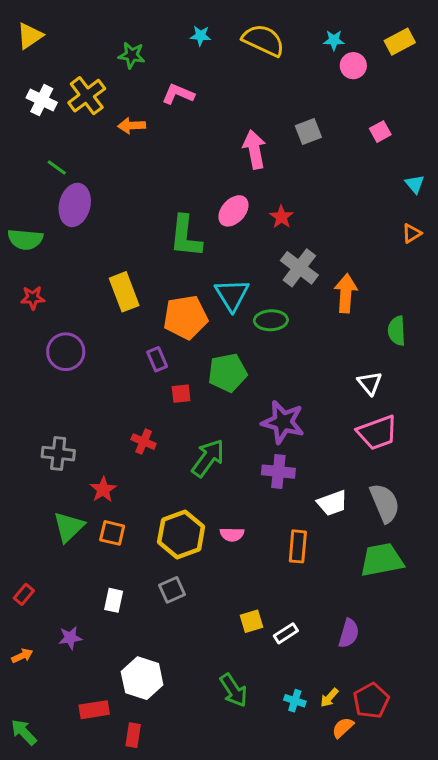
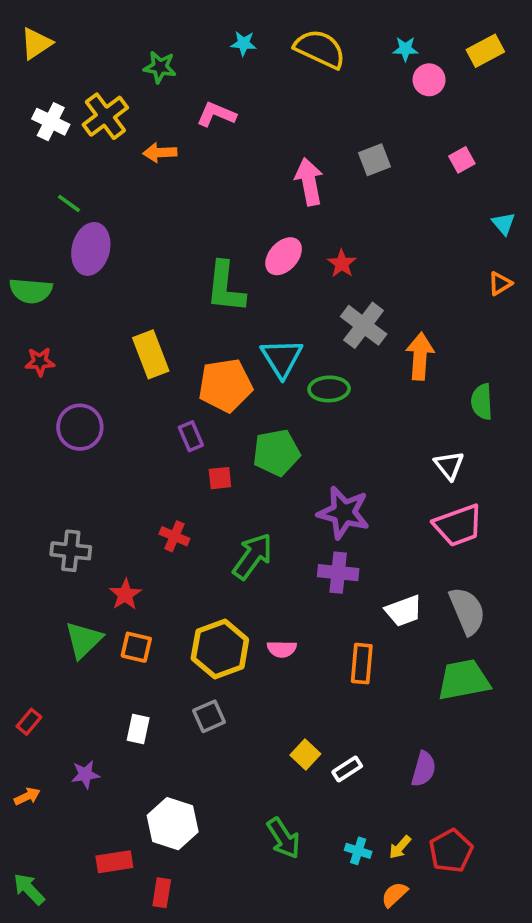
yellow square: (251, 621) -> (305, 754), turned -30
orange semicircle: (343, 728) -> (394, 895), moved

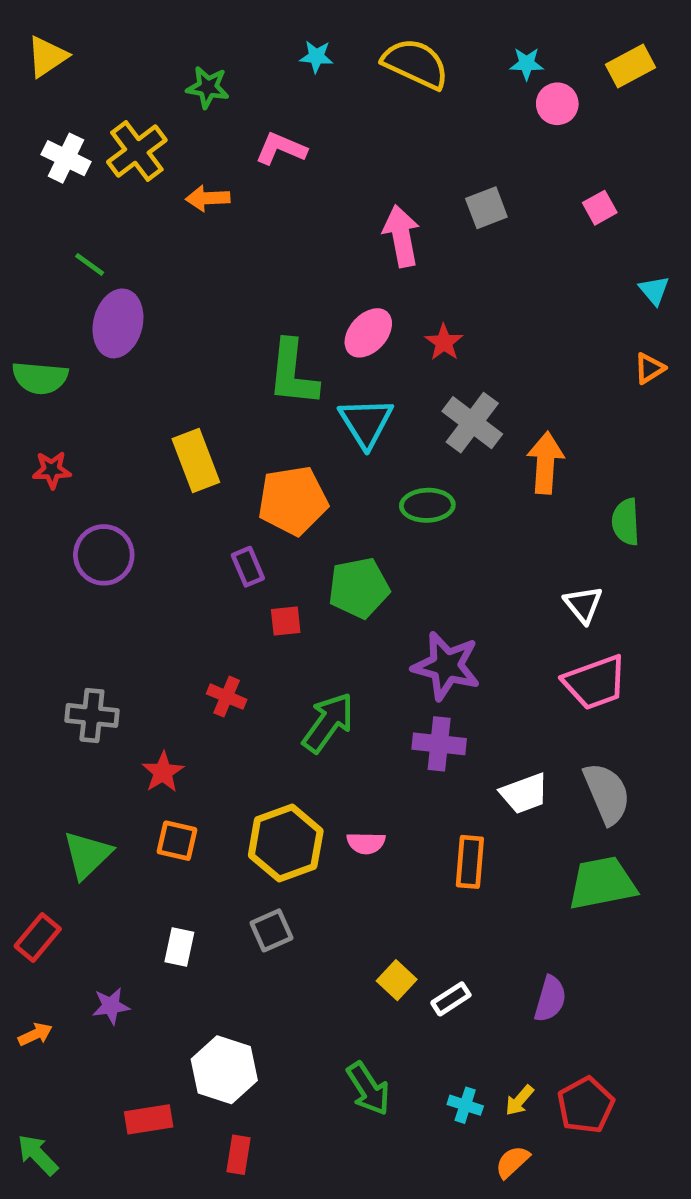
cyan triangle: (282, 358) -> (366, 423), moved
green triangle: (84, 640) -> (87, 855), moved
red rectangle: (29, 722) -> (38, 937), size x1.4
red rectangle: (162, 893) -> (238, 1155), moved

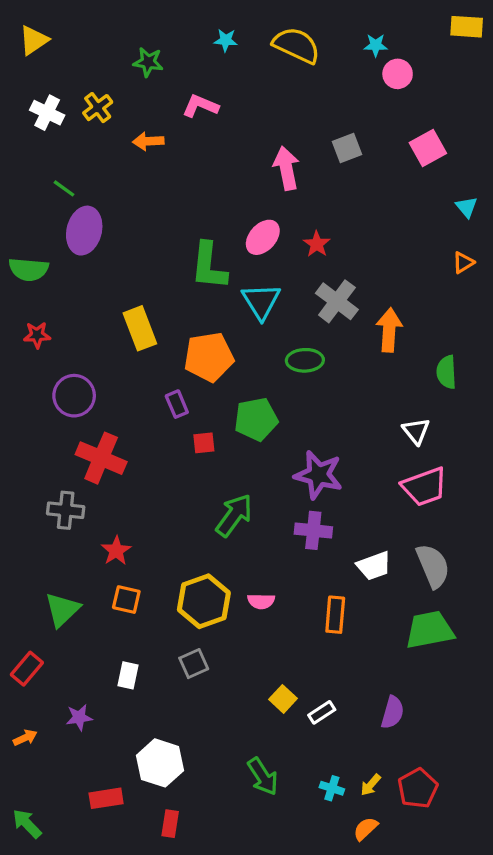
yellow rectangle: (630, 66) -> (467, 27), moved, turned 32
yellow cross: (137, 151) -> (98, 108), size x0.7
pink square: (600, 208) -> (428, 148), size x1.5
red cross: (227, 697) -> (101, 458), moved, size x1.8

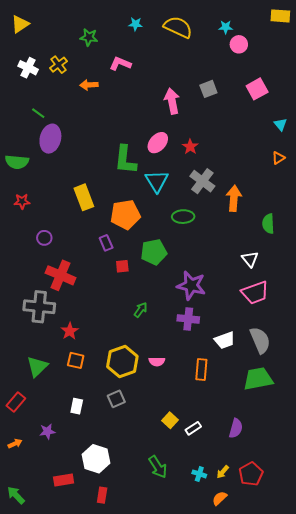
purple circle: (74, 396) -> (44, 238), size x0.6
gray cross: (66, 510) -> (39, 307), size x1.4
green arrow: (234, 515) -> (141, 310), size x0.6

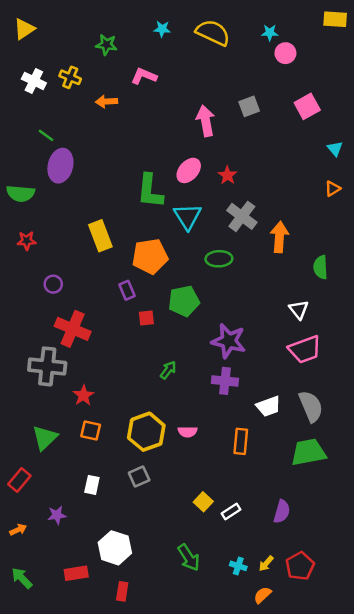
yellow cross: (58, 65) -> (70, 77), turned -30
green arrow: (16, 495) -> (22, 578), moved

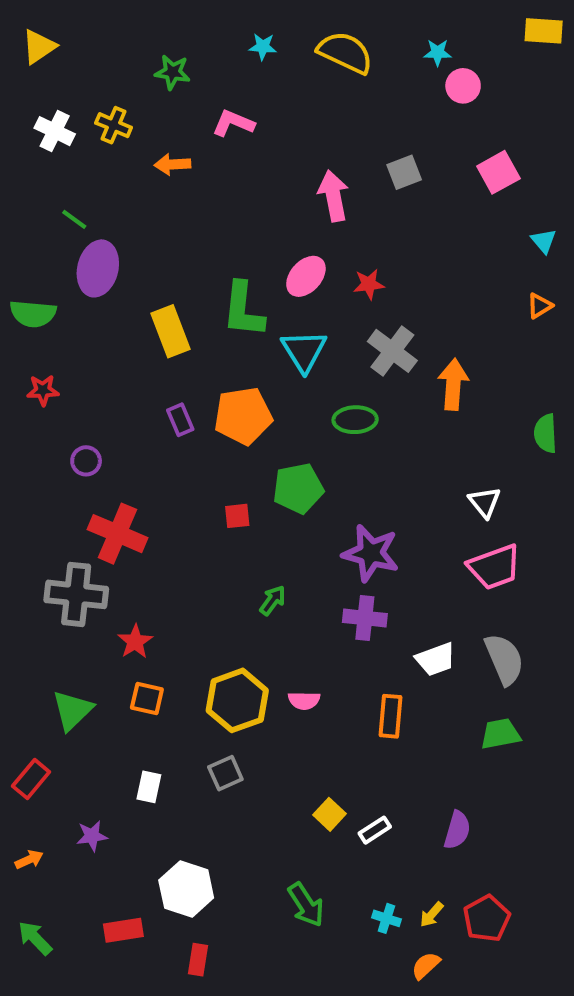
red star: (227, 175) -> (369, 284), turned 30
yellow rectangle: (100, 236) -> (170, 331), moved
green semicircle: (321, 267) -> (546, 433), moved
purple rectangle: (127, 290) -> (180, 420), moved
green trapezoid: (308, 452) -> (500, 734), size x0.7

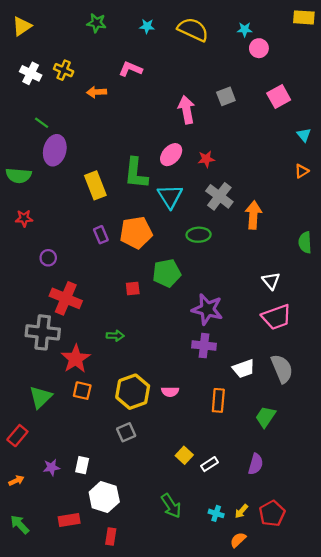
green star: (172, 72) -> (96, 23), moved
green arrow: (273, 600) -> (115, 336), moved, turned 56
red star: (135, 642) -> (76, 359), size x1.5
green trapezoid: (500, 734) -> (265, 417), moved, turned -45
white rectangle: (149, 787) -> (82, 465), moved

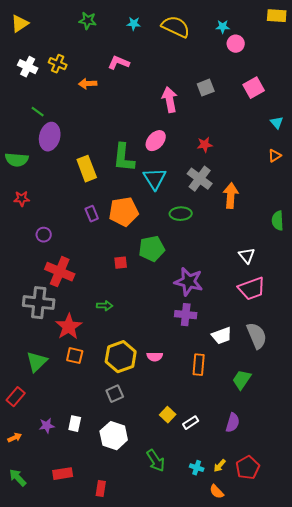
red star: (206, 159) -> (205, 145), moved
white hexagon: (104, 497) -> (114, 436), moved
orange semicircle: (238, 540) -> (217, 492), turned -91

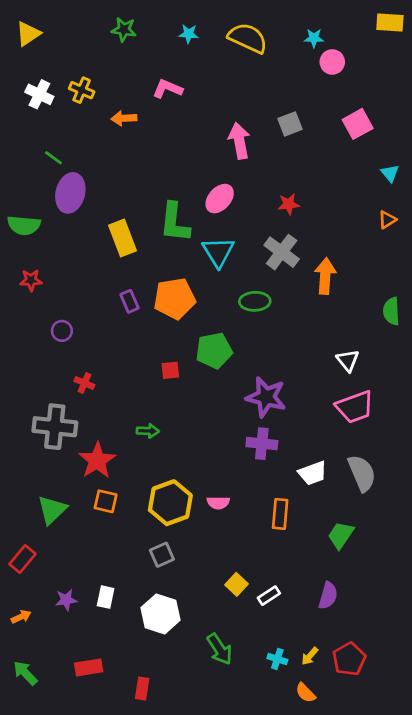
red cross: (60, 272) -> (84, 383), size x0.5

